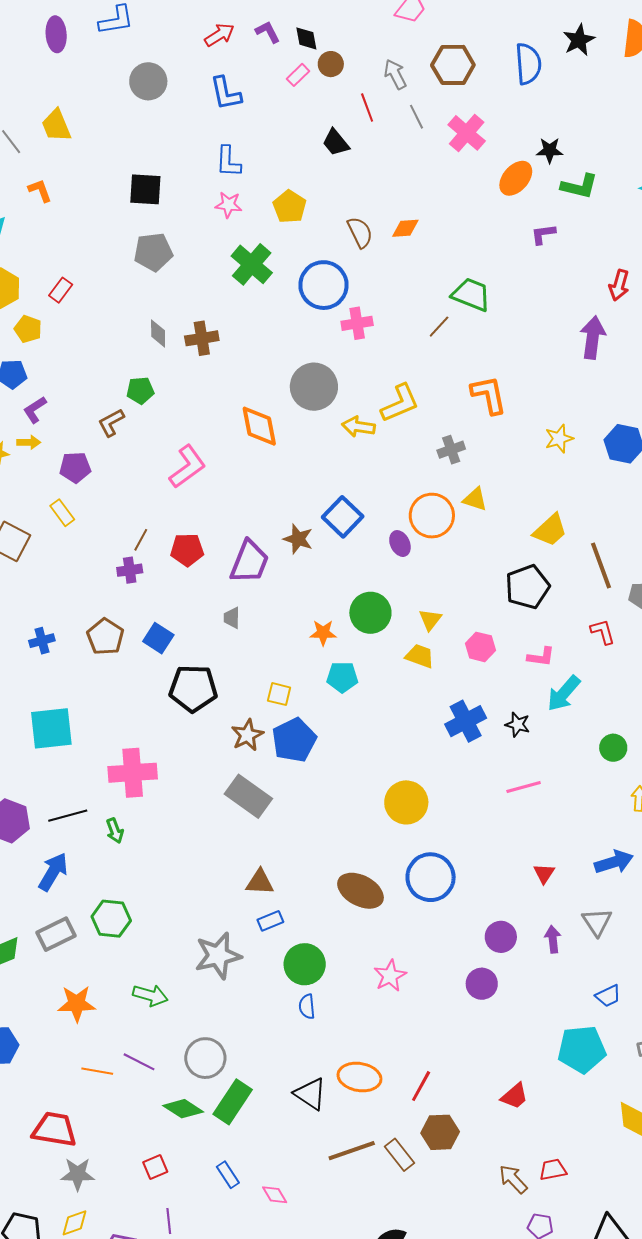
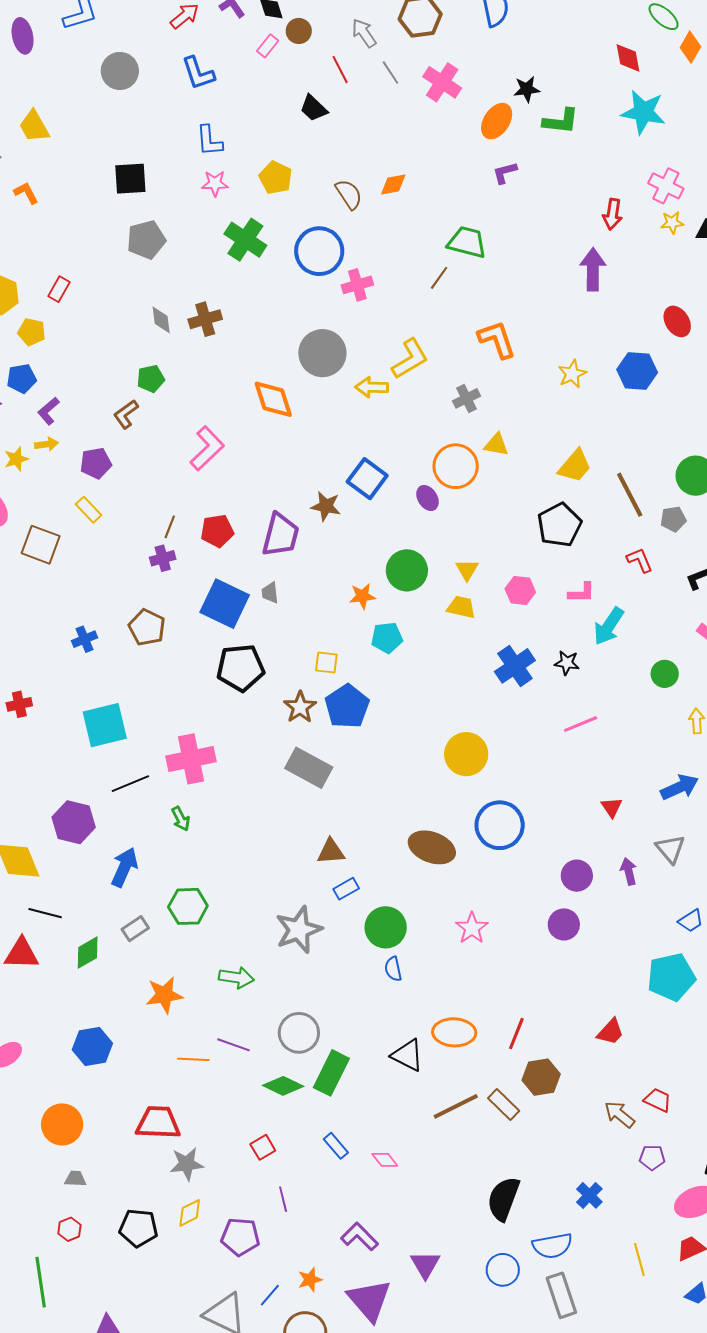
purple L-shape: (543, 234) -> (505, 173), moved
blue square: (158, 638) -> (225, 604), moved, size x1.6
black line: (68, 816) -> (130, 784), moved
gray rectangle: (56, 934) -> (135, 929), size x0.7
red trapezoid: (553, 1170) -> (658, 1100), turned 44

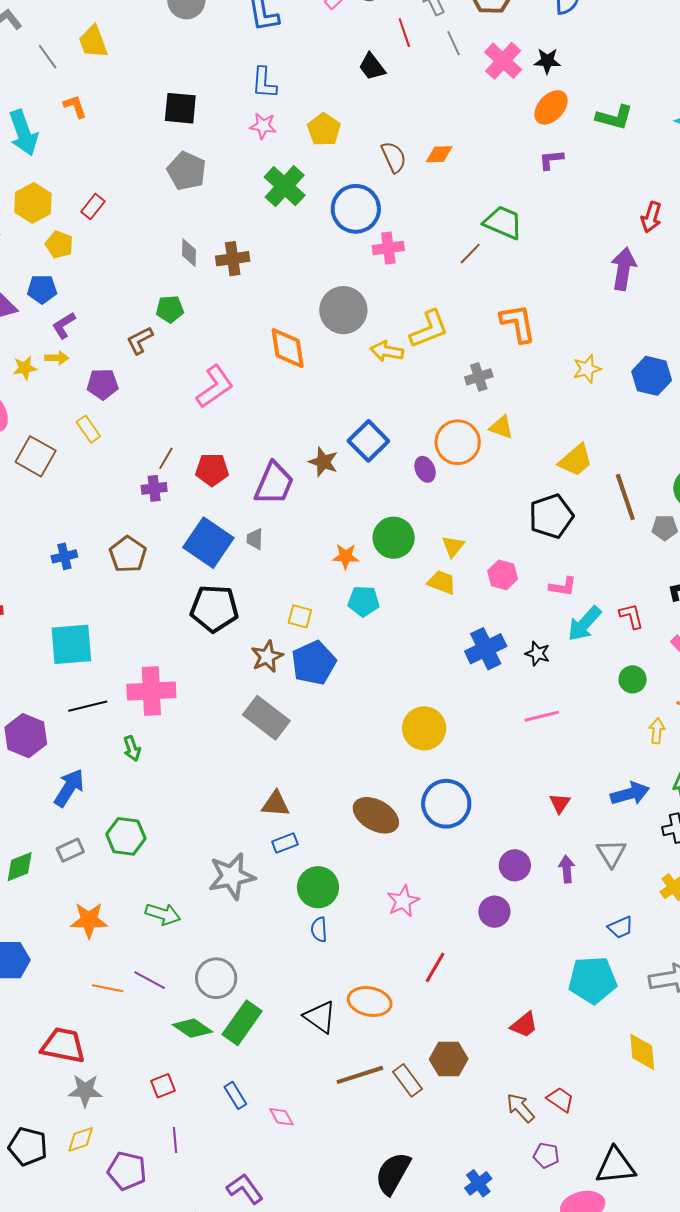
black star: (527, 89) -> (547, 61), moved
gray pentagon: (146, 240) -> (187, 171), turned 30
red L-shape: (640, 560) -> (631, 616), moved
red line: (516, 1034) -> (435, 967), moved

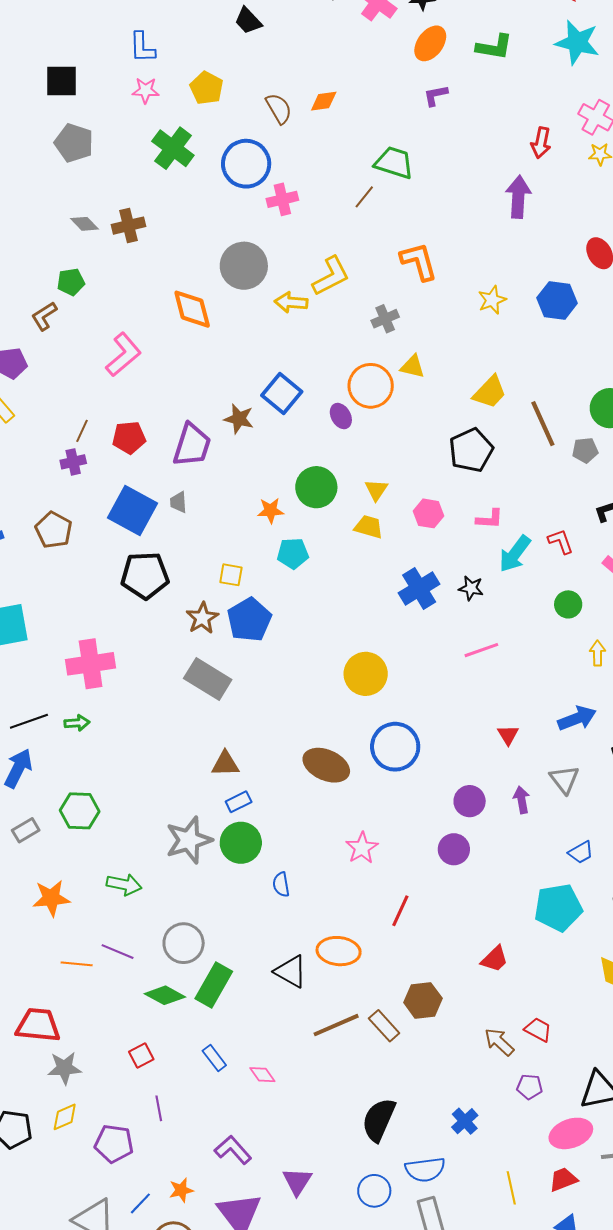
gray diamond: (189, 253) -> (84, 224), turned -40
black line: (88, 706) -> (29, 721), moved
green arrow: (132, 748) -> (77, 723), turned -70
green circle: (318, 887) -> (241, 843), moved

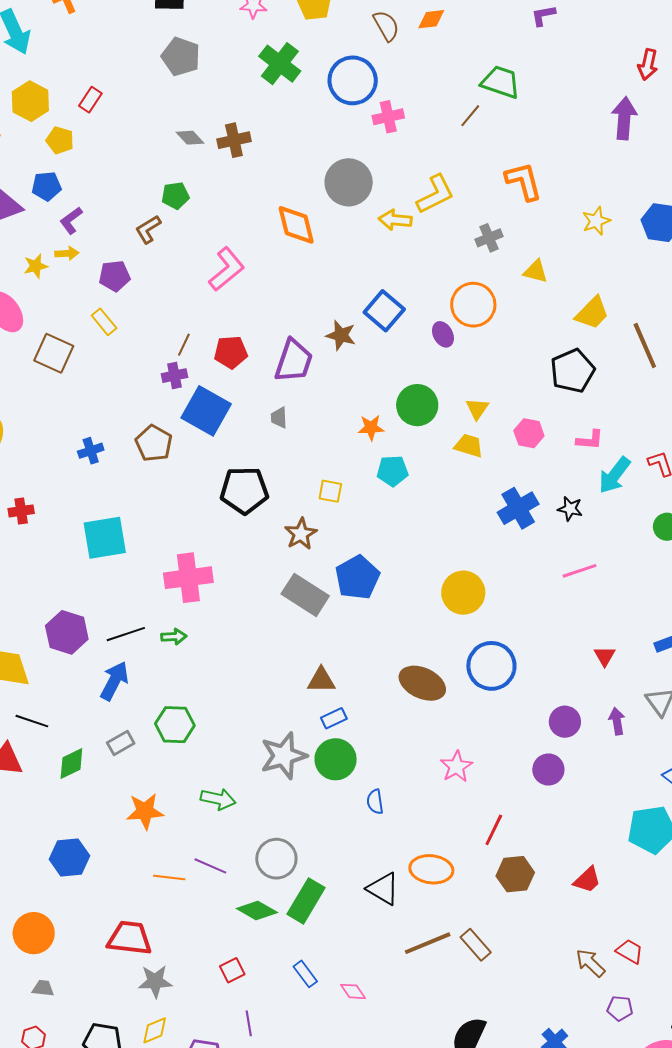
yellow triangle: (412, 367) -> (536, 271), moved
blue square: (132, 510) -> (206, 411), moved
blue pentagon: (249, 620) -> (357, 577), moved
brown hexagon: (423, 1000) -> (515, 874), moved

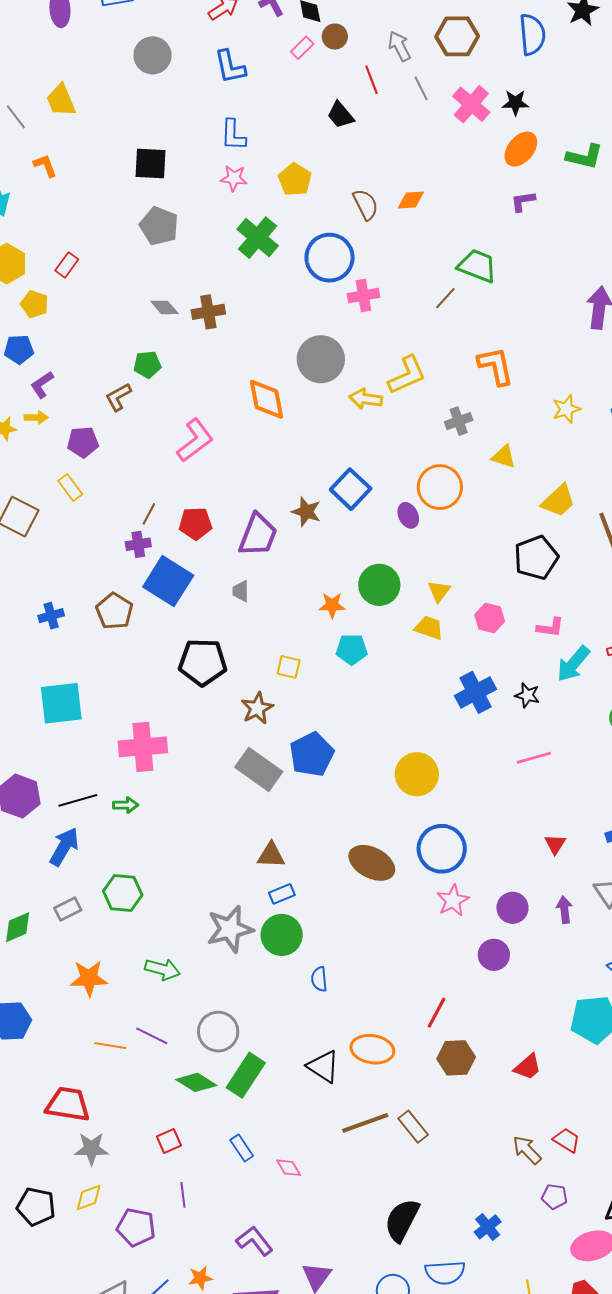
pink star: (456, 767) -> (453, 900), moved

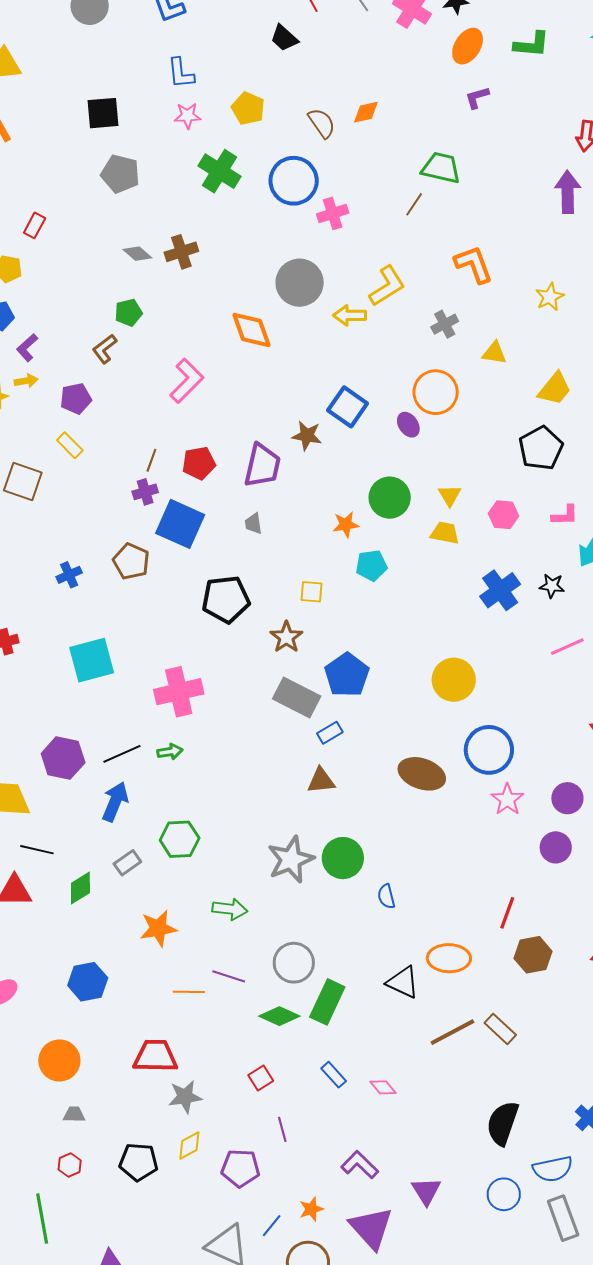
blue rectangle: (282, 894) -> (330, 733), moved

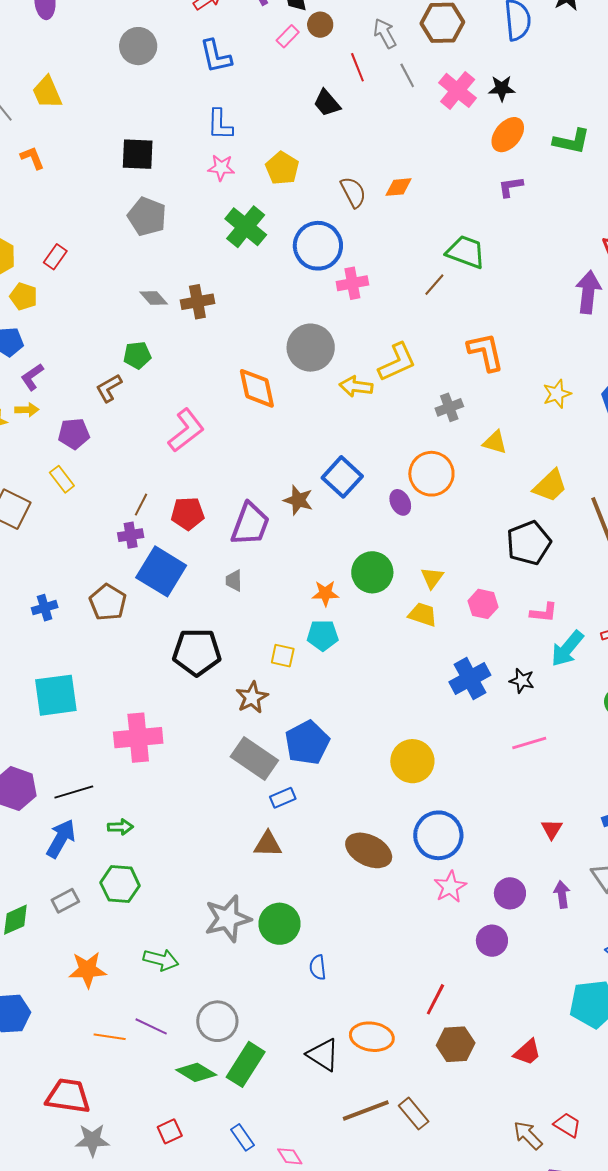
cyan pentagon: (371, 565) -> (323, 635), moved
green arrow: (170, 752) -> (120, 827), moved

